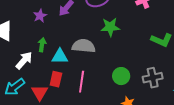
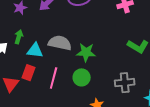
green star: (110, 27) -> (86, 52), moved
green circle: (121, 76) -> (82, 77), moved

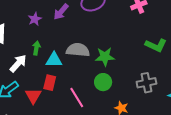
pink line: (54, 78) -> (77, 97), moved, turned -40

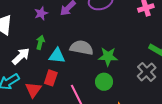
gray cross: (146, 83) -> (147, 72), moved, turned -36

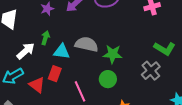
red triangle: (33, 90) -> (37, 85), turned -30

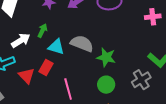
green circle: (108, 79) -> (106, 85), moved

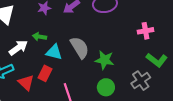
pink cross: (153, 17) -> (146, 31), moved
green arrow: (42, 31) -> (39, 37), turned -104
gray semicircle: (82, 44) -> (80, 48), turned 40

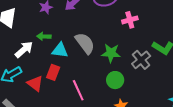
pink cross: (146, 31) -> (130, 20), moved
gray cross: (141, 81) -> (141, 60), moved

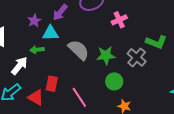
cyan triangle: (60, 50) -> (50, 33), moved

